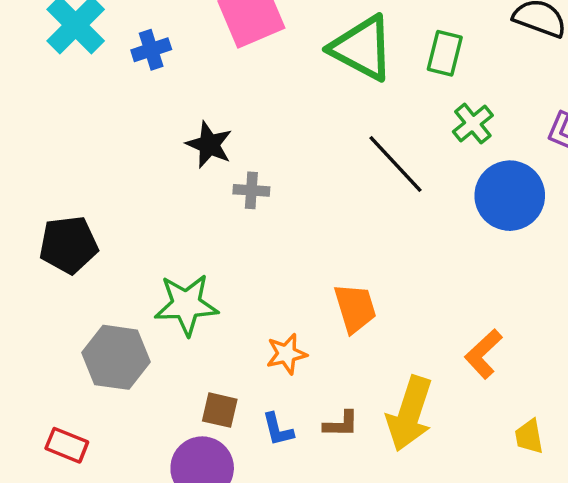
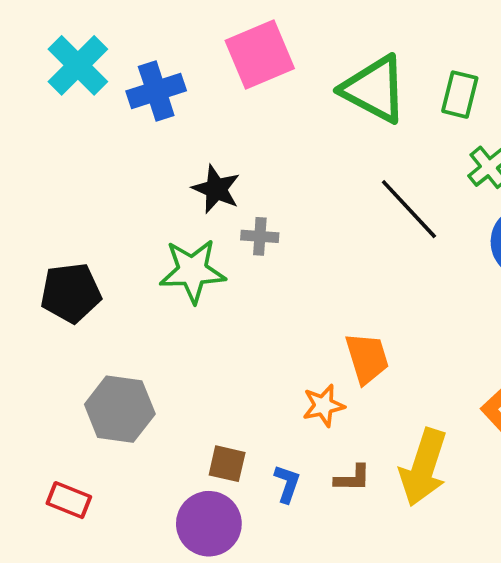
blue cross: (151, 50) -> (156, 91), size x1.4
green star: (186, 305) -> (193, 271), moved
orange star: (287, 354) -> (323, 406), moved
blue L-shape: (278, 429) -> (287, 484), turned -147

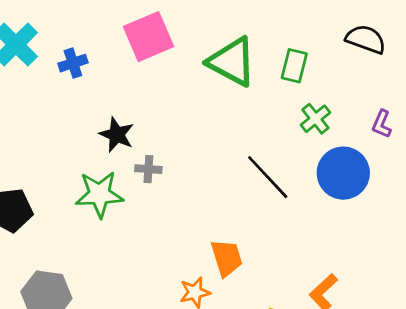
blue cross: (156, 91) -> (73, 63), size x0.7
black line: (409, 209) -> (268, 177), moved

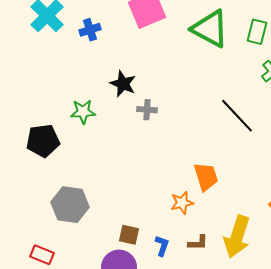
green star: (99, 194) -> (83, 112), moved, size x0.7

